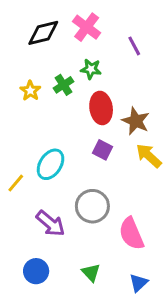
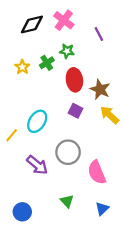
blue circle: (36, 271) -> (22, 212), moved

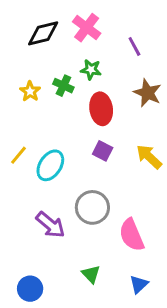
green cross: (47, 63) -> (63, 86), turned -32
brown star: (100, 89) -> (148, 93), moved
yellow line: (12, 135) -> (18, 155), moved

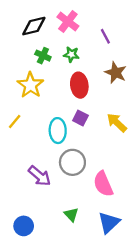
green cross: (63, 86) -> (43, 56), moved
yellow star: (30, 91) -> (30, 85), moved, size x1.6
cyan ellipse: (50, 165) -> (58, 131), moved, turned -35
blue triangle: (139, 284) -> (109, 223), size x1.5

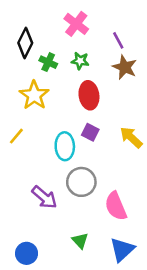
black diamond: (34, 26) -> (25, 43), moved, turned -50
brown star: (116, 73) -> (125, 67), moved

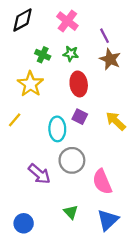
black diamond: (25, 43) -> (22, 20), moved, turned 35

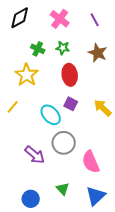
purple line: (104, 36) -> (95, 20), moved
cyan ellipse: (57, 129) -> (51, 115), turned -40
blue circle: (24, 223) -> (31, 199), moved

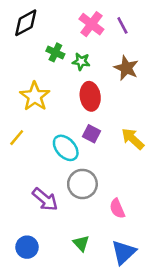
pink cross: (60, 19) -> (91, 24), moved
green cross: (38, 49) -> (55, 52), moved
pink semicircle: (91, 162) -> (117, 208), size x0.7
blue circle: (31, 199) -> (27, 247), moved

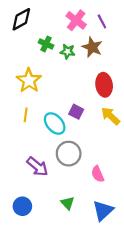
brown star: (126, 68) -> (92, 47), moved
red ellipse: (90, 96) -> (104, 85), moved
yellow line: (17, 138) -> (26, 115), moved, turned -32

